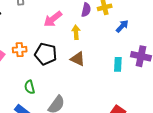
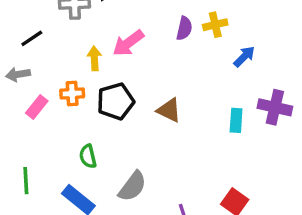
yellow arrow: (76, 32) -> (94, 58), moved
black pentagon: (46, 54) -> (116, 101), turned -30

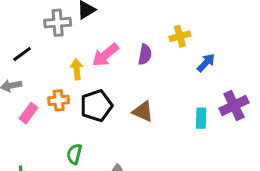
purple semicircle: (184, 28) -> (145, 55), moved
purple cross: (275, 107) -> (234, 106), turned -36
green semicircle: (88, 156) -> (74, 154), turned 30

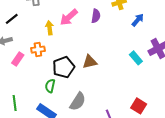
black pentagon: (96, 106) -> (64, 67), moved
brown triangle: (143, 111) -> (90, 62), moved, turned -35
cyan rectangle: (201, 118) -> (136, 58), turned -40

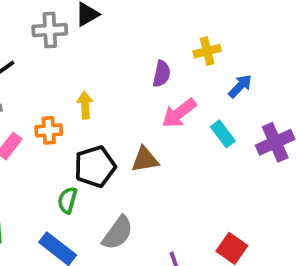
pink arrow: (69, 17) -> (179, 113), moved
yellow arrow: (50, 28) -> (85, 105), moved
cyan rectangle: (136, 58) -> (223, 134), moved

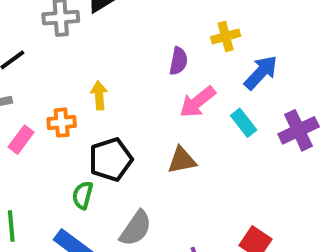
blue arrow: (240, 86) -> (261, 72), size x1.4
brown triangle: (145, 159) -> (182, 160), moved

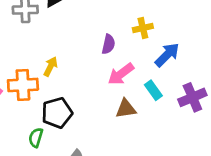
yellow arrow: (99, 95) -> (51, 67), turned 30
orange cross: (62, 123) -> (23, 85), size x1.5
brown triangle: (182, 160) -> (126, 109), moved

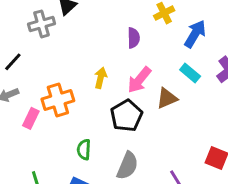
yellow arrow: (51, 67) -> (101, 78), moved
pink arrow: (121, 74) -> (139, 80), moved
black pentagon: (57, 113) -> (126, 116), moved

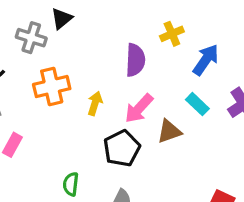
gray cross: (42, 24) -> (31, 38), turned 30
purple semicircle: (134, 38) -> (135, 60), size x1.4
orange cross: (58, 100) -> (52, 86), moved

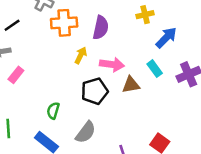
purple semicircle: (135, 60) -> (101, 28), moved
orange cross: (52, 86) -> (64, 23), moved
pink arrow: (139, 108) -> (112, 64), turned -135

